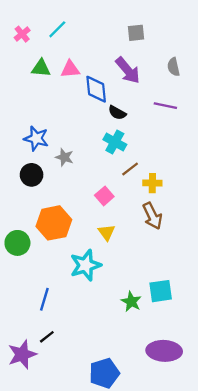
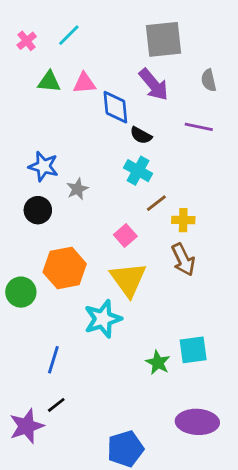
gray square: (136, 33) -> (163, 39), size x1.8
gray star: (64, 157) -> (77, 189), turned 30
yellow triangle: (107, 232) -> (128, 279), size x1.8

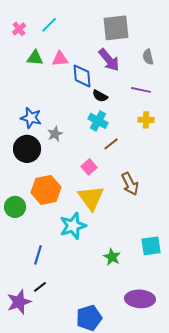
black circle: (38, 210) -> (27, 149), size x1.4
yellow cross: (183, 220) -> (146, 120), moved
cyan square: (193, 350) -> (151, 246), moved

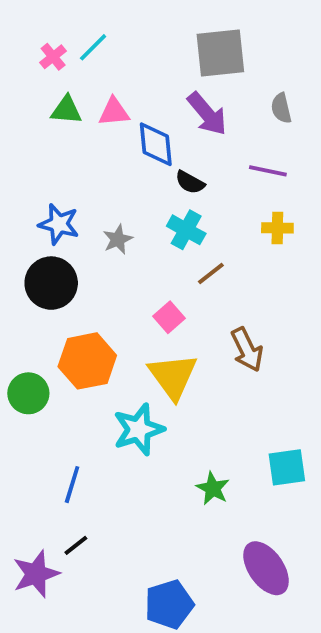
pink cross: (19, 29) -> (53, 57), moved
gray star: (55, 134) -> (118, 239), moved
purple ellipse: (140, 299) -> (266, 568), turned 52

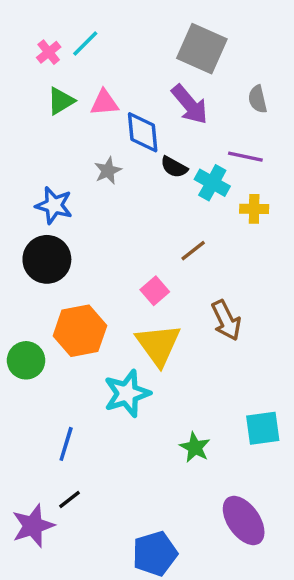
gray square: (220, 53) -> (202, 49), turned 30
green triangle: (66, 110) -> (61, 101), turned -36
cyan cross: (186, 230) -> (212, 183), moved
gray star: (118, 239) -> (108, 171), moved

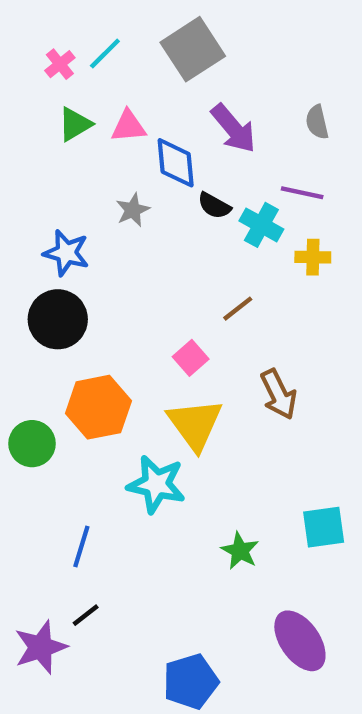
gray square: (202, 49) -> (193, 49), moved, turned 33
cyan star: (127, 393) -> (156, 484), turned 30

